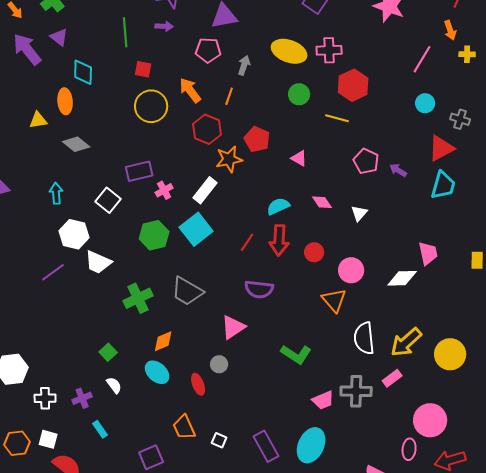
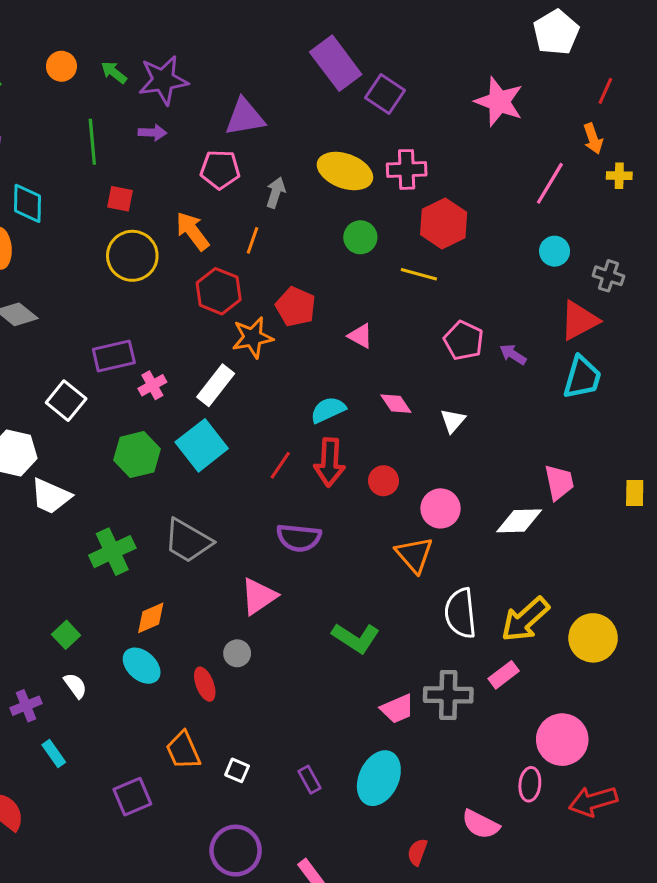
purple rectangle: (266, 446) -> (310, 780), size x0.6

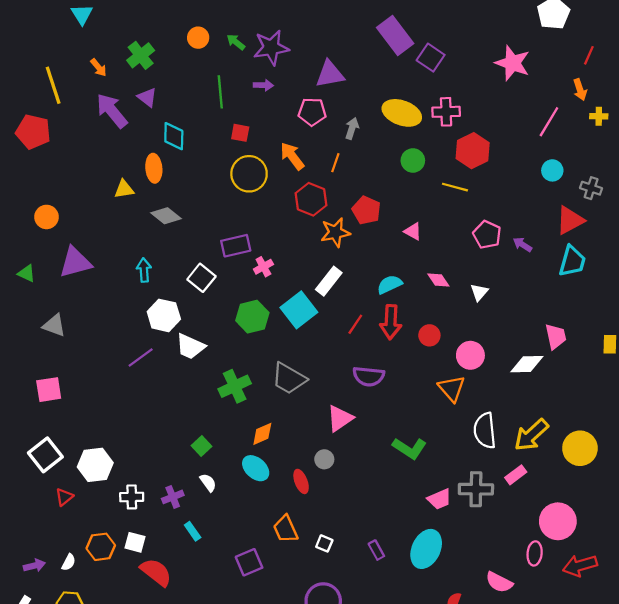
white rectangle: (216, 385) -> (329, 281), moved

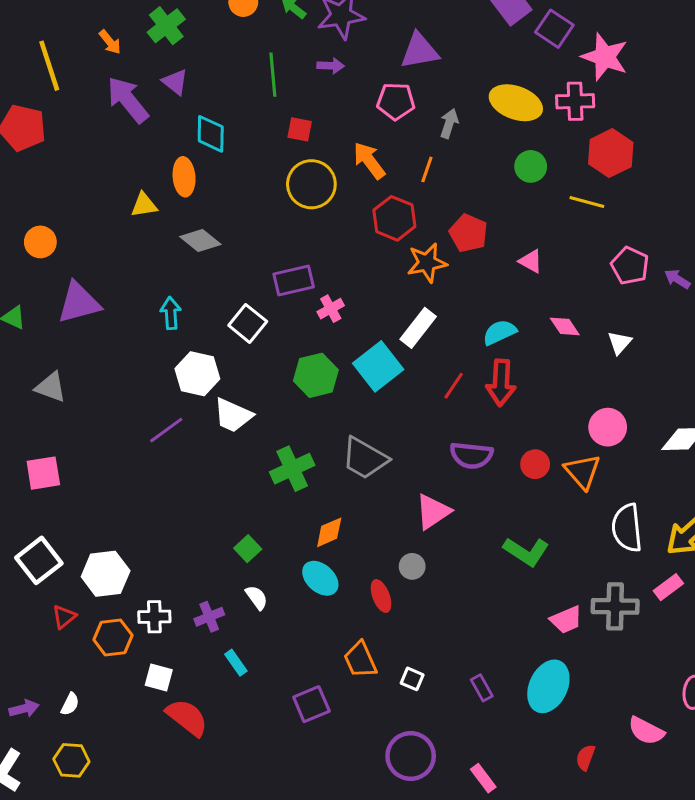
pink star: (512, 63) -> (605, 57), moved
red circle: (429, 335) -> (535, 464), moved
orange hexagon: (101, 547) -> (113, 637), moved

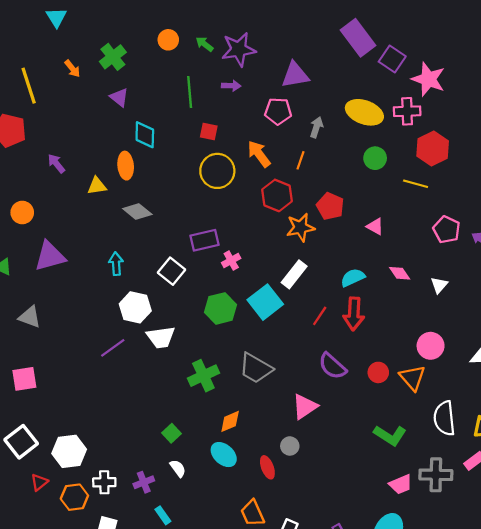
purple arrow: (128, 100) -> (56, 163), moved, size x0.6
white trapezoid: (233, 415) -> (161, 337), turned -32
purple semicircle: (471, 455) -> (332, 366), turned 36
green L-shape: (526, 552) -> (390, 435), moved

